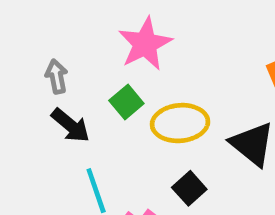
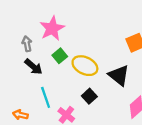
pink star: (145, 44) -> (52, 28), moved
yellow ellipse: (180, 123) -> (85, 66), turned 30

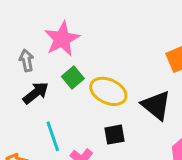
black arrow: (34, 67) -> (36, 93), turned -78
black square: (89, 96) -> (115, 135), turned 32

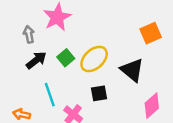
green square: (73, 77) -> (66, 58), moved
yellow ellipse: (108, 91) -> (94, 59), turned -68

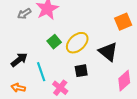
gray arrow: (29, 34) -> (24, 14), moved, turned -112
black arrow: (36, 60) -> (19, 60), moved

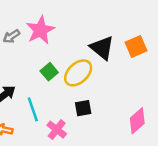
black triangle: (108, 52) -> (102, 48), moved

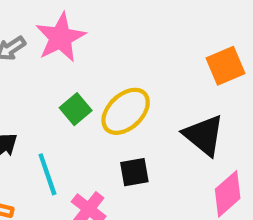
black triangle: (102, 48) -> (204, 135), moved

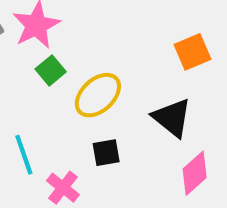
green square: (76, 109) -> (51, 70), moved

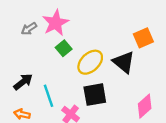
black triangle: (172, 118) -> (124, 62), moved
black square: (106, 153) -> (95, 95), size x1.5

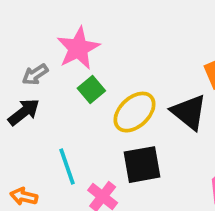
gray arrow: (29, 29) -> (35, 74), moved
black arrow: (23, 82) -> (24, 112), moved

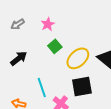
pink star: (78, 48) -> (48, 24), size x0.6
gray arrow: (35, 74) -> (18, 24), moved

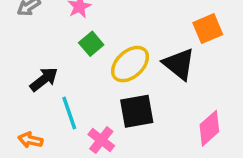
black arrow: (19, 58) -> (44, 79), moved

